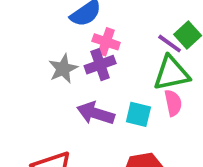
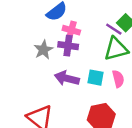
purple cross: (100, 65) -> (68, 46), turned 30
pink semicircle: (173, 103) -> (118, 79), moved

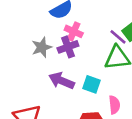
purple cross: (68, 46) -> (68, 47), turned -36
pink semicircle: (118, 79) -> (114, 105), moved

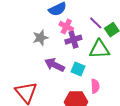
purple line: (118, 37) -> (96, 23), moved
purple cross: (68, 47) -> (73, 40), moved

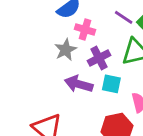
gray star: (40, 38) -> (66, 50), moved
purple cross: (73, 40) -> (99, 58), moved

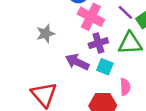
pink cross: (85, 29) -> (91, 17), size x1.5
gray star: (66, 50) -> (46, 34), moved

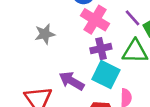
purple arrow: (77, 62) -> (72, 81), moved
cyan square: (105, 67) -> (106, 75), size x1.5

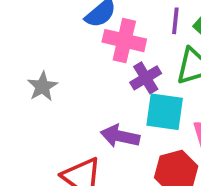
purple line: (133, 18) -> (175, 21), turned 66
gray star: (45, 34) -> (42, 86), moved

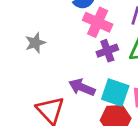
cyan square: (165, 112) -> (115, 92), moved

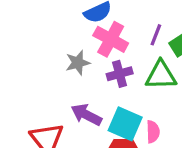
gray star: (35, 43) -> (78, 63), moved

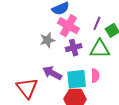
cyan square: (125, 124) -> (77, 79), turned -30
pink semicircle: (153, 132) -> (95, 76), moved

